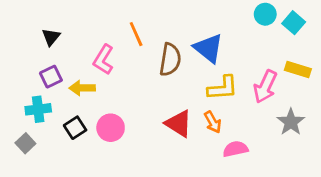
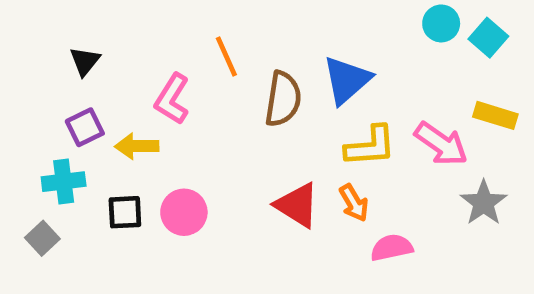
blue triangle: (208, 48) -> (347, 80), turned 40
pink arrow: (265, 87) -> (441, 144), turned -80
black square: (75, 128) -> (125, 212), turned 30

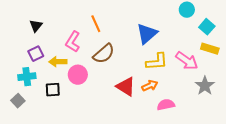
cyan square: (488, 38) -> (207, 27), moved
brown semicircle: (283, 99) -> (104, 54), moved, turned 40
orange arrow: (354, 203) -> (150, 86), turned -84
pink circle: (184, 212) -> (78, 75), moved

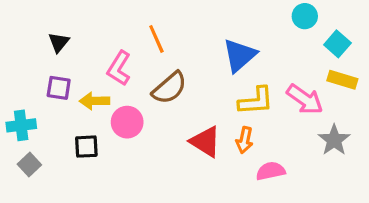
purple square: (36, 54) -> (59, 88), turned 35
cyan cross: (27, 77) -> (21, 125), moved
orange arrow: (150, 86) -> (244, 140), turned 126

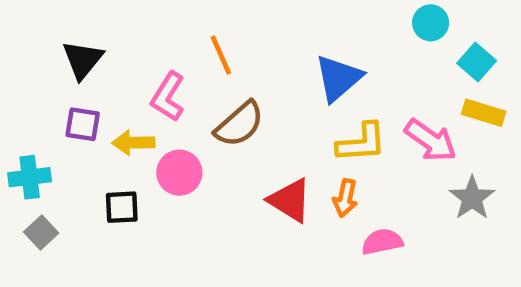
black triangle: (59, 42) -> (83, 60), size x1.4

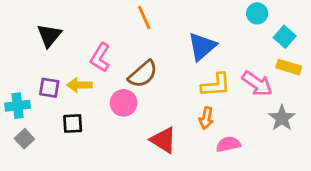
orange line: (221, 55) -> (144, 18), moved
purple square: (83, 124) -> (49, 88), moved
pink circle: (179, 173) -> (124, 103), moved
red triangle: (290, 200) -> (163, 140), moved

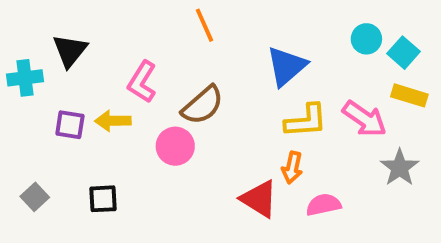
cyan circle: (257, 13) -> (366, 39), moved
cyan cross: (18, 106) -> (25, 78), moved
black square: (73, 124) -> (103, 199), moved
red triangle: (163, 140) -> (259, 199), moved

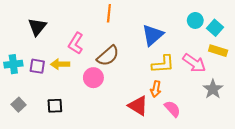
orange line: (205, 25) -> (109, 13), turned 30
cyan cross: (25, 78) -> (13, 64), moved
pink semicircle: (324, 205) -> (172, 109), turned 60

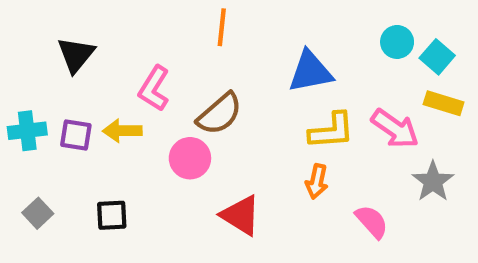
blue triangle: (153, 35) -> (310, 72), turned 30
red triangle: (138, 106) -> (241, 215), moved
pink semicircle: (172, 109) -> (372, 222), moved

